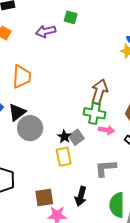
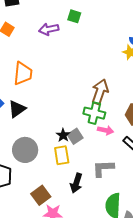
gray circle: (30, 128) -> (25, 150), moved
black arrow: (81, 196) -> (76, 183), moved
brown square: (44, 198) -> (41, 195), turned -30

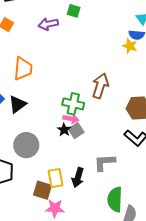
green cross: (94, 113) -> (73, 104), moved
pink arrow: (106, 130) -> (71, 119), moved
yellow rectangle: (62, 155) -> (56, 178), moved
brown square: (41, 195) -> (42, 190), turned -36

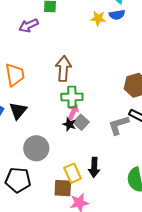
yellow star: (130, 46) -> (98, 18), moved
brown arrow: (100, 86) -> (63, 69), moved
pink arrow: (71, 119) -> (73, 112), turned -63
gray L-shape: (105, 162) -> (119, 125), moved

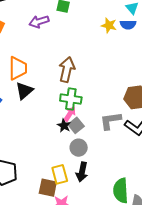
black triangle: (18, 111) -> (24, 91), moved
gray L-shape: (119, 125) -> (110, 121), moved
gray circle: (36, 148) -> (79, 148), moved, size x0.7

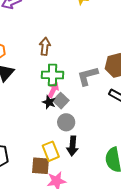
brown arrow: (67, 70) -> (45, 46), size x0.7
gray L-shape: (110, 121) -> (88, 76), moved

